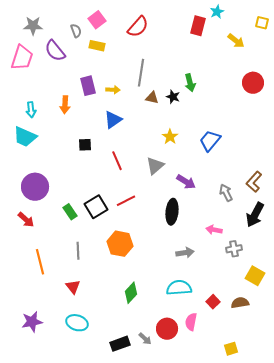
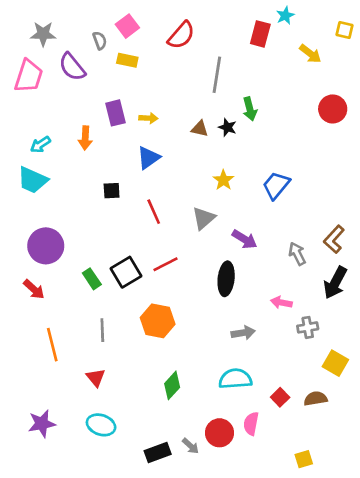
gray line: (141, 73) -> (217, 75), moved
cyan arrow: (31, 110) -> (40, 145), turned 63

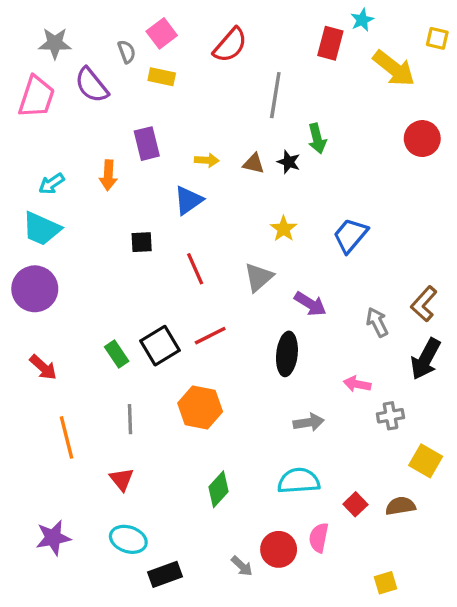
yellow arrow: (310, 54) -> (394, 68), size x1.5
yellow arrow: (148, 118) -> (207, 160), moved
purple circle: (46, 246) -> (35, 289), moved
black rectangle: (158, 453) -> (165, 574), moved

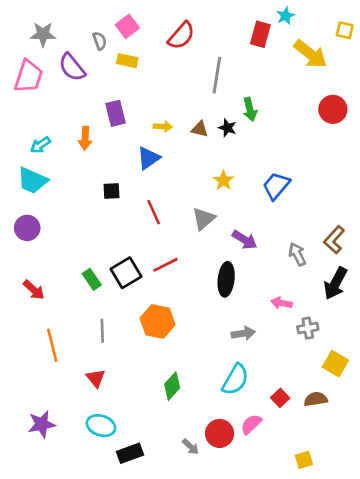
purple circle: (35, 289) -> (27, 228), size x0.7
cyan semicircle: (299, 481) -> (235, 379), turned 124
pink semicircle: (319, 538) -> (251, 424), turned 35

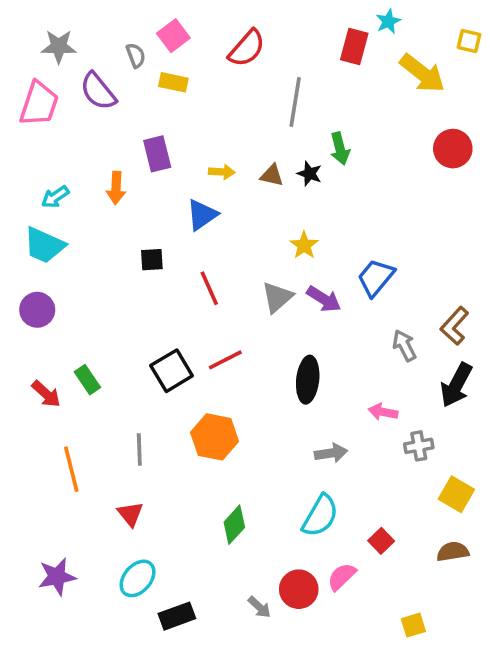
blue trapezoid: (276, 186) -> (376, 278), moved
purple arrow: (245, 240) -> (324, 299), moved
green rectangle: (92, 279) -> (87, 380), moved
brown semicircle: (316, 399) -> (453, 552), moved
cyan ellipse: (101, 426) -> (138, 578), turned -68

